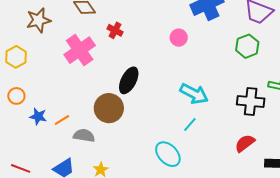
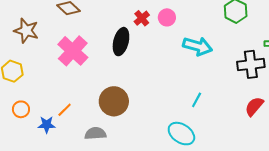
brown star: (39, 20) -> (26, 31), turned -30
red cross: (115, 30) -> (142, 18), moved, turned 35
black ellipse: (129, 80) -> (121, 42), moved
cyan arrow: (194, 94) -> (198, 46), moved
orange line: (62, 120) -> (65, 110), moved

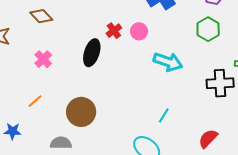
pink cross: (73, 51) -> (43, 59), size x0.6
red semicircle: (254, 106) -> (208, 139), moved
orange line: (65, 110) -> (35, 101), moved

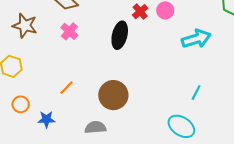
pink cross: (43, 59) -> (69, 31), moved
cyan arrow: (168, 62) -> (196, 39), turned -32

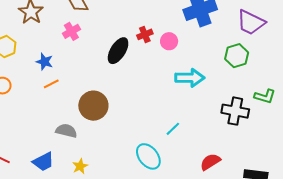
blue star: (46, 119) -> (45, 62), moved

